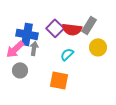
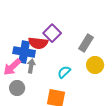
purple square: (55, 28) -> (52, 33), moved
red semicircle: (72, 29) -> (38, 43), moved

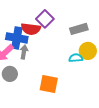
gray rectangle: (86, 43) -> (79, 29), turned 42
cyan semicircle: (64, 72) -> (76, 58), moved, turned 40

